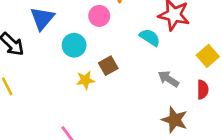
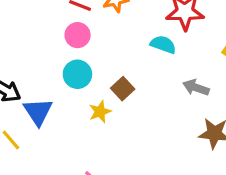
pink circle: (99, 16) -> (78, 35), moved
blue triangle: (42, 18) -> (38, 112), moved

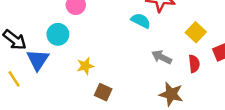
cyan circle: (77, 74) -> (58, 34), moved
brown square: (123, 89) -> (103, 92), moved, turned -30

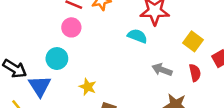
yellow star: (85, 66) -> (88, 87), turned -30

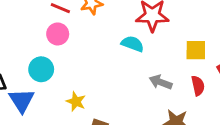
yellow square: (193, 41) -> (196, 50), turned -36

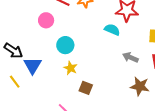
pink circle: (58, 34) -> (46, 20), moved
cyan circle: (41, 69) -> (65, 45), moved

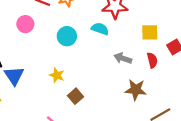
cyan circle: (65, 45) -> (67, 36), moved
brown square: (86, 88) -> (76, 96), turned 32

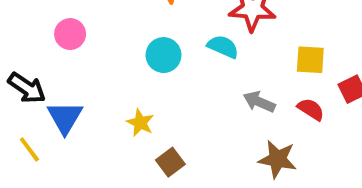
pink circle: (25, 24) -> (70, 34), moved
red semicircle: (152, 60) -> (311, 109), turned -48

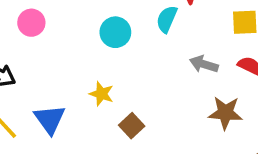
cyan semicircle: (223, 47) -> (167, 19), turned -84
blue triangle: (65, 117) -> (50, 119), moved

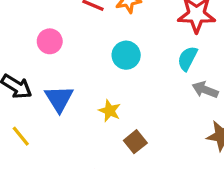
cyan semicircle: (167, 19) -> (187, 58), moved
blue triangle: (50, 119) -> (59, 99), moved

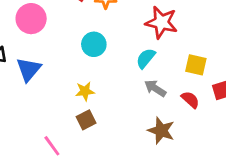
pink circle: (50, 41) -> (31, 19), size x1.4
yellow star: (110, 111) -> (85, 91), moved, turned 30

